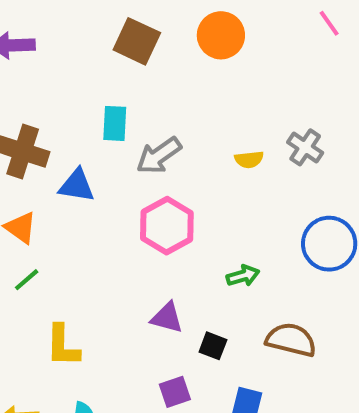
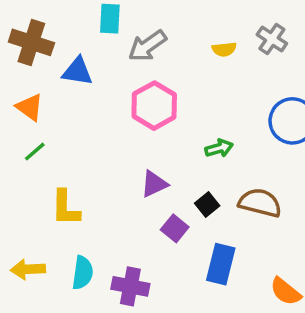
purple triangle: (167, 318) -> (154, 184), turned -40
black square: (213, 346) -> (207, 204), moved, turned 30
purple square: (175, 392) -> (175, 228), moved, turned -32

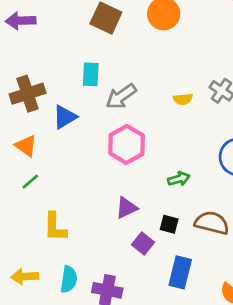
brown cross: (31, 42) -> (28, 94), turned -36
blue triangle: (77, 71) -> (65, 117), turned -40
black square: (207, 204) -> (169, 224), turned -36

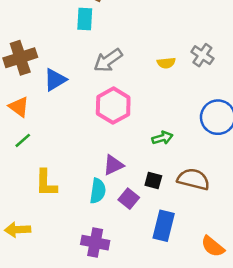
cyan rectangle: (91, 74) -> (85, 19), moved
cyan semicircle: (69, 279) -> (98, 191), moved

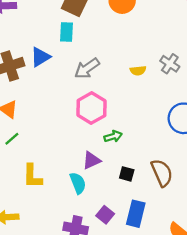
blue triangle: (55, 80) -> (40, 57), moved
green arrow: (162, 138) -> (113, 136), moved
brown semicircle: (193, 179) -> (162, 173), turned 52
cyan semicircle: (98, 191) -> (78, 183), turned -30
purple square: (129, 199) -> (105, 215), moved

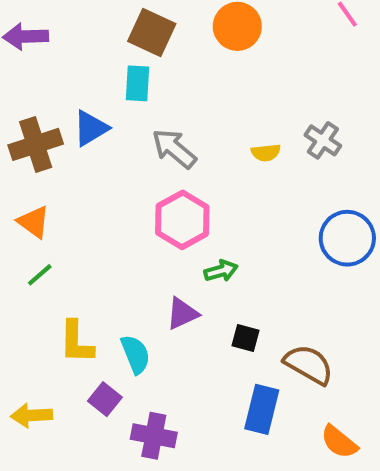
gray arrow: (87, 68) -> (174, 149), turned 75
brown semicircle: (162, 173) -> (309, 364), moved, turned -36
cyan semicircle: (78, 183) -> (135, 354), moved
purple square: (105, 215) -> (105, 399), moved

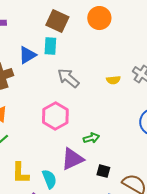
blue triangle: (91, 128) -> (27, 55), moved
pink hexagon: (182, 220) -> (55, 116), moved
purple triangle: (182, 314) -> (72, 159), size x1.4

